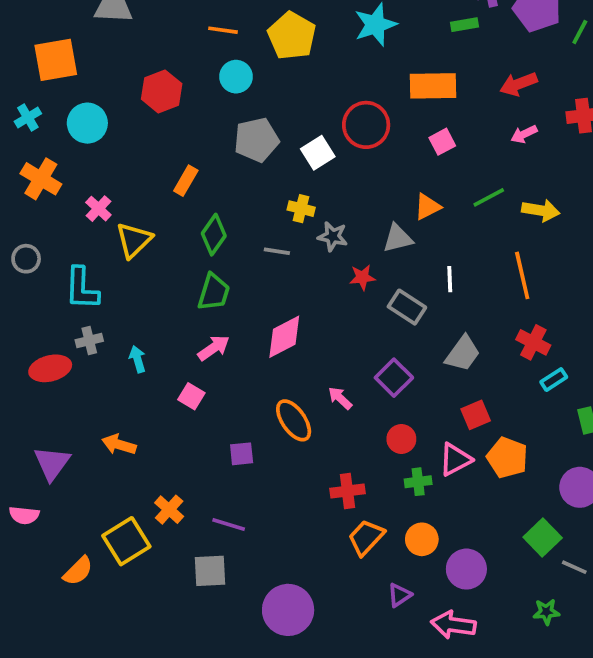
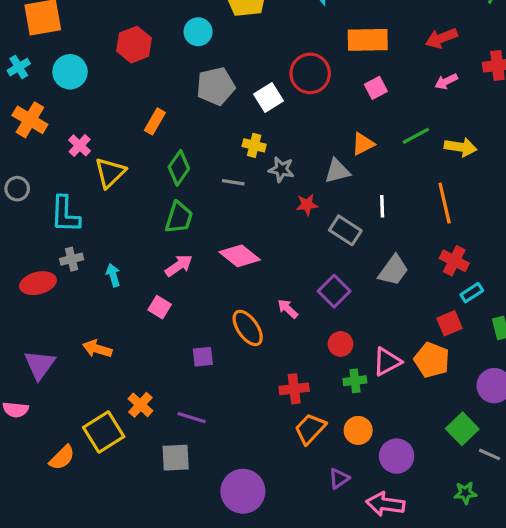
pink diamond: (284, 337) -> (240, 256), turned 66
red square: (476, 415) -> (449, 323), moved

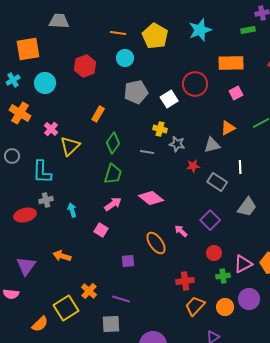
purple circle: (397, 456) -> (249, 299), moved

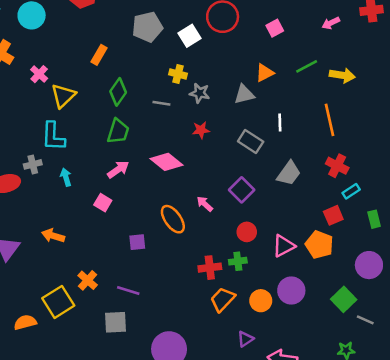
red star: (193, 166) -> (201, 130), moved
cyan L-shape: (42, 172) -> (53, 136), moved
green cross: (223, 276) -> (238, 261), moved
orange semicircle: (40, 324) -> (25, 322), turned -150

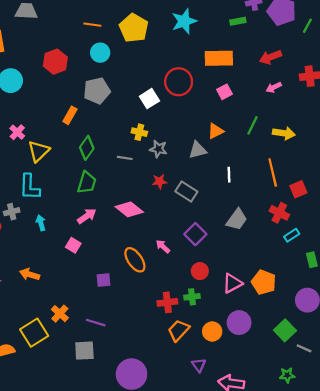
gray pentagon: (147, 27) -> (97, 91), moved
green line: (307, 66) -> (252, 125), turned -36
gray rectangle: (251, 142) -> (186, 192), moved
red square: (333, 215) -> (298, 189), moved
purple triangle: (245, 339) -> (199, 365), turned -32

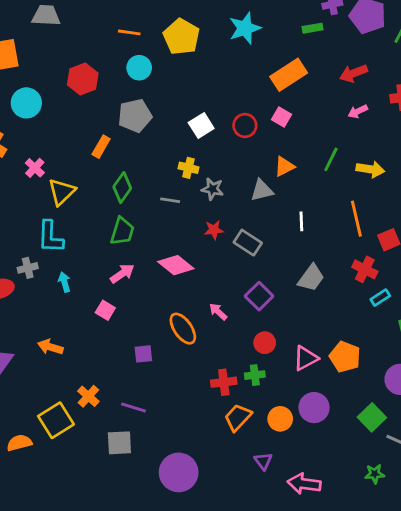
orange rectangle: (219, 58) -> (289, 75), turned -32
red circle: (179, 82) -> (245, 126), moved, size x0.7
pink square: (224, 92) -> (282, 117), moved, turned -32

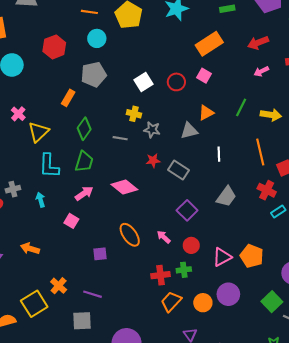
cyan L-shape: (50, 237) -> (49, 166), moved
pink arrow: (218, 312) -> (164, 237), moved

